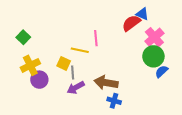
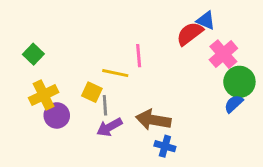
green circle: (153, 56) -> (239, 82), moved

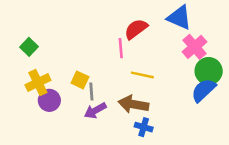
blue triangle: (206, 20) -> (179, 18), size x1.5
red semicircle: (190, 34) -> (136, 29), moved
yellow line: (115, 73) -> (142, 75), moved
blue semicircle: (234, 104) -> (204, 90), size x1.5

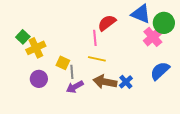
green circle: (209, 71) -> (164, 23), moved
yellow line: (142, 75) -> (97, 59), moved
yellow cross: (38, 83) -> (36, 48), moved
blue cross: (144, 127) -> (126, 82), moved, turned 32

